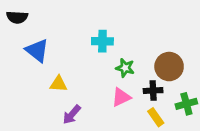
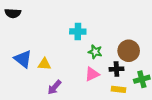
blue triangle: (37, 51) -> (23, 59), moved
yellow rectangle: (156, 117) -> (118, 89), turned -48

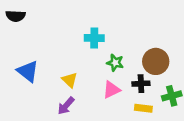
yellow triangle: (44, 64) -> (70, 80), moved, turned 40

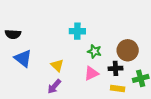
black semicircle: (16, 16) -> (13, 34), moved

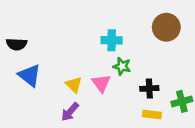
cyan cross: (77, 31) -> (112, 40), moved
brown circle: (128, 50) -> (166, 27), moved
pink triangle: (91, 73) -> (101, 83), moved, turned -42

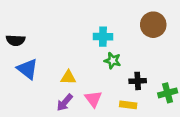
pink triangle: (101, 83) -> (93, 99), moved
yellow triangle: (74, 85) -> (68, 77), turned -42
yellow rectangle: (152, 114) -> (128, 105), moved

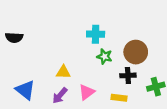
brown circle: (153, 25) -> (136, 52), moved
blue triangle: (28, 69) -> (25, 90), moved
pink triangle: (93, 99) -> (87, 92), turned 30

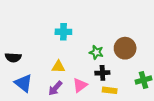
cyan cross: (96, 34) -> (63, 32), moved
black semicircle: (14, 38) -> (13, 57), moved
black cross: (128, 75) -> (102, 73), moved

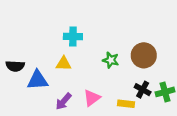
yellow triangle: (58, 67) -> (64, 64), moved
black cross: (102, 73) -> (143, 90), moved, turned 32
blue triangle: (23, 83) -> (38, 80), moved, turned -42

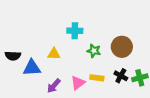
cyan cross: (73, 36) -> (75, 31), moved
yellow rectangle: (126, 104) -> (97, 78), moved

